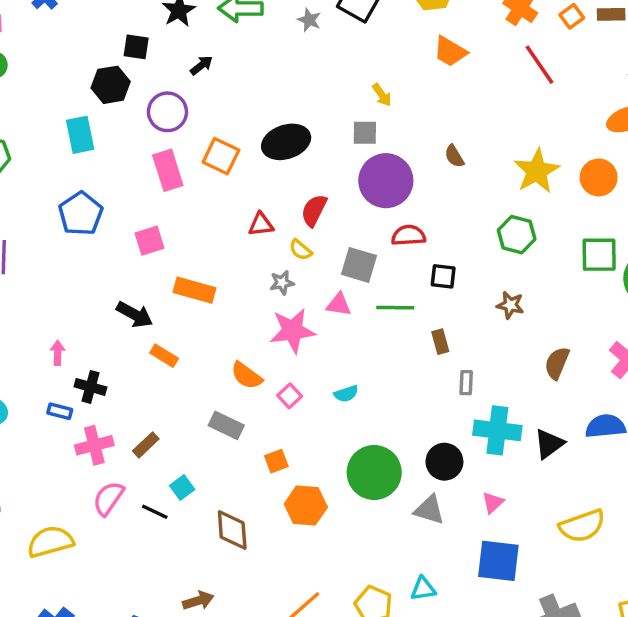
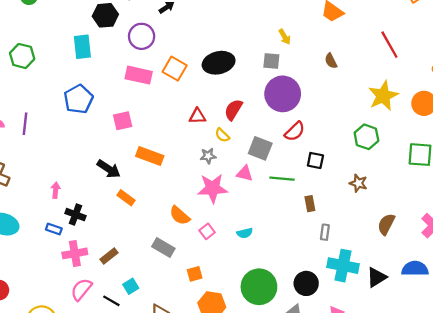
red line: (539, 65) -> (389, 45), moved
brown semicircle: (454, 156) -> (331, 61), moved
pink rectangle: (168, 170) -> (139, 75), turned -65
red semicircle: (409, 235) -> (295, 131), turned 135

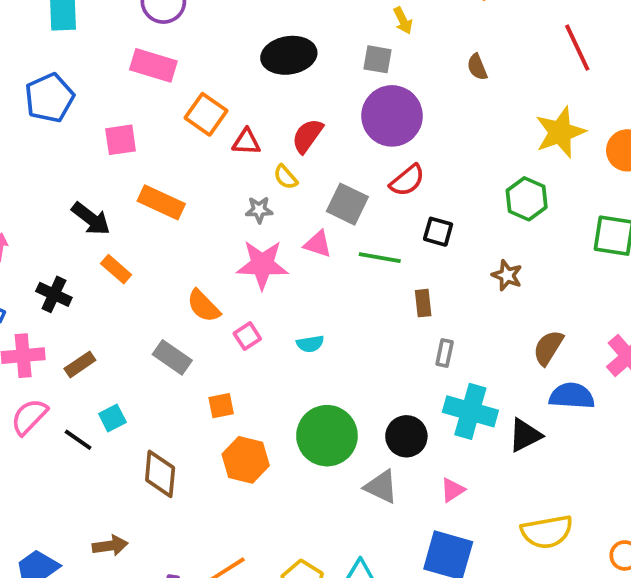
orange square: (175, 69) -> (206, 114), moved
black cross: (75, 215) -> (54, 294), moved
blue semicircle: (415, 269) -> (572, 396), moved

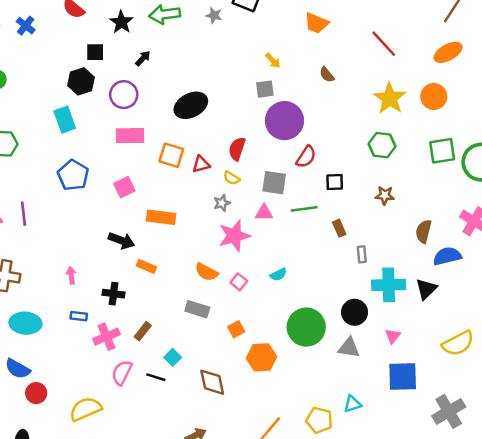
black ellipse: (289, 55) -> (191, 105), moved

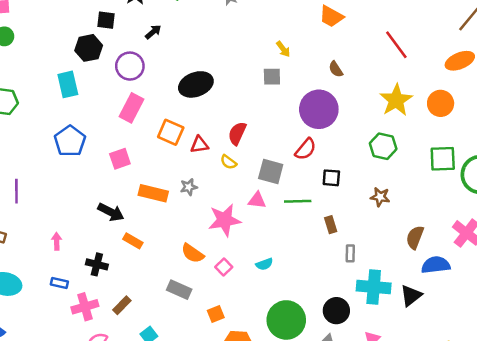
purple circle: (284, 121) -> (319, 109), moved
pink rectangle: (130, 136) -> (132, 108), turned -68
gray star: (222, 203) -> (189, 187), moved
purple line: (24, 214) -> (16, 191), moved

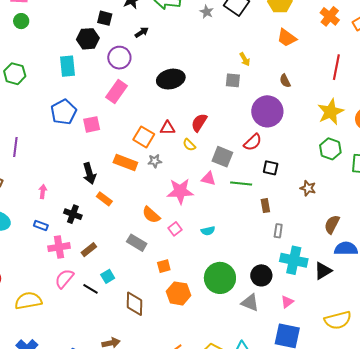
red line: (396, 45) -> (336, 67), turned 40
orange square: (171, 132) -> (144, 137), moved
green hexagon: (383, 146) -> (330, 149), moved
pink square: (120, 159) -> (92, 124), moved
black arrow: (111, 212) -> (89, 173), turned 40

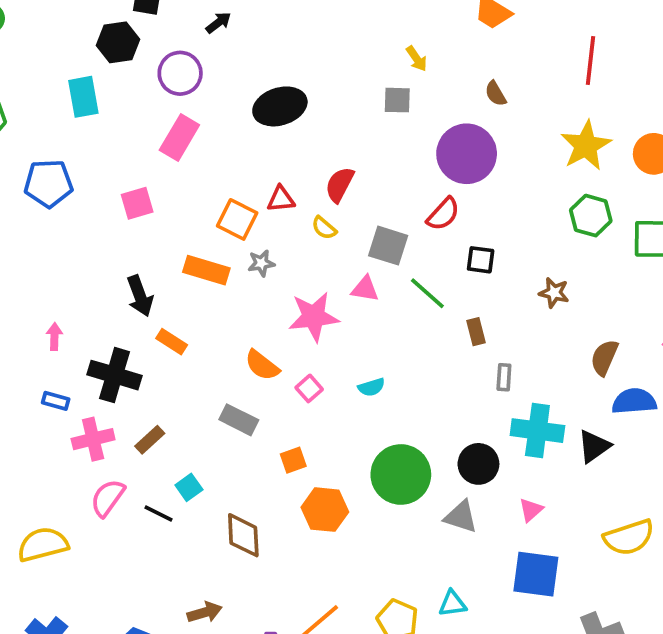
blue pentagon: (64, 112) -> (48, 183), moved, turned 30
green line: (241, 183) -> (427, 293), turned 40
black cross: (73, 214) -> (115, 375), size x1.5

